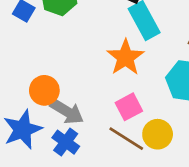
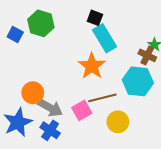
pink square: (129, 107) -> (82, 110), moved
brown line: (126, 139) -> (102, 98), moved, turned -44

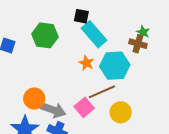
green hexagon: (41, 23) -> (45, 35), moved
orange star: (92, 66) -> (86, 63), size x0.6
cyan hexagon: (138, 81) -> (115, 66), moved

